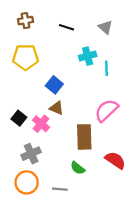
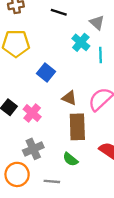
gray triangle: (105, 27) -> (97, 23), moved
cyan cross: (88, 56) -> (81, 42), turned -35
brown triangle: (57, 108) -> (69, 98), moved
gray cross: (31, 154) -> (33, 149), moved

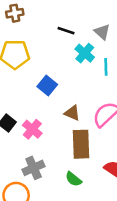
black line: (59, 12) -> (66, 31), moved

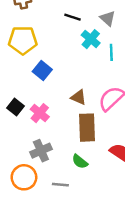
blue square: (47, 86) -> (42, 71), moved

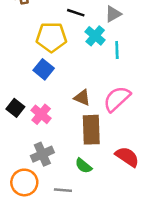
gray triangle: (108, 18) -> (113, 14), turned 49
yellow pentagon: (23, 40) -> (51, 37), moved

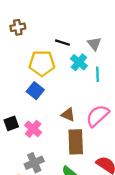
gray triangle: (113, 14) -> (94, 44), turned -40
black square: (15, 108) -> (11, 123), turned 32

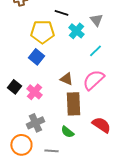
gray triangle: (94, 44) -> (96, 20), moved
cyan line: (97, 74) -> (95, 51), moved, turned 48
black square: (11, 123) -> (14, 87), turned -32

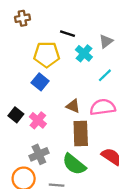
gray triangle: (96, 20) -> (106, 41), turned 32
pink semicircle: (93, 80) -> (103, 107), turned 35
green semicircle: (67, 132) -> (74, 164), size x1.6

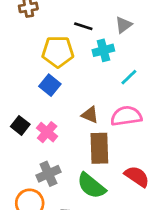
gray triangle: (106, 41) -> (124, 25), moved
cyan cross: (84, 53) -> (103, 50), turned 35

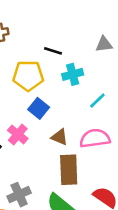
gray triangle: (124, 25) -> (104, 44), moved, turned 30
blue square: (50, 85) -> (39, 108), moved
pink cross: (47, 132) -> (18, 134), moved

